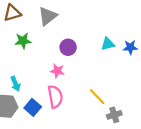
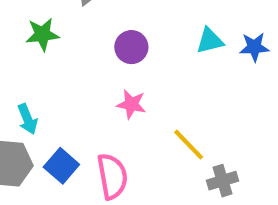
pink star: (57, 71) -> (131, 104), moved
pink semicircle: (55, 97) -> (112, 176), moved

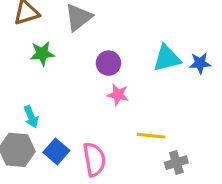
cyan triangle: (210, 41) -> (167, 58), size x1.4
pink star: (131, 104) -> (118, 95), moved
yellow line: (189, 145) -> (151, 136), turned -40

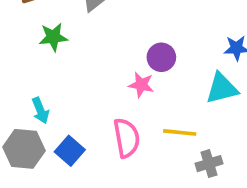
cyan triangle: (167, 58) -> (222, 88), moved
purple circle: (108, 63) -> (161, 57), moved
pink semicircle: (94, 159) -> (127, 138), moved

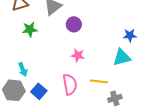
purple circle: (161, 57) -> (74, 24), moved

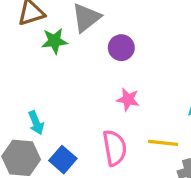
green star: (30, 29) -> (54, 41), moved

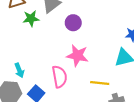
pink star: (128, 99) -> (77, 56), size x1.5
pink semicircle: (115, 148) -> (59, 77), moved

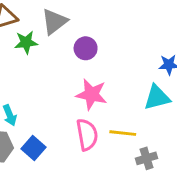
pink semicircle: (59, 77) -> (87, 135), moved

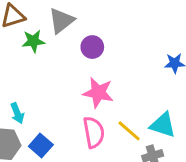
cyan triangle: (157, 97) -> (163, 125), moved, turned 32
yellow line: (123, 133) -> (129, 131), turned 35

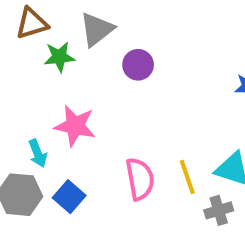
pink star: (98, 93) -> (75, 126), moved
yellow line: (129, 131) -> (187, 177), turned 30

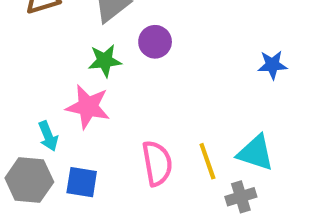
green star: (59, 57) -> (105, 61), moved
blue square: (69, 197) -> (82, 182), turned -32

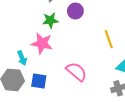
yellow line: (207, 161) -> (109, 39), moved
pink semicircle: (157, 163) -> (76, 72), turned -40

